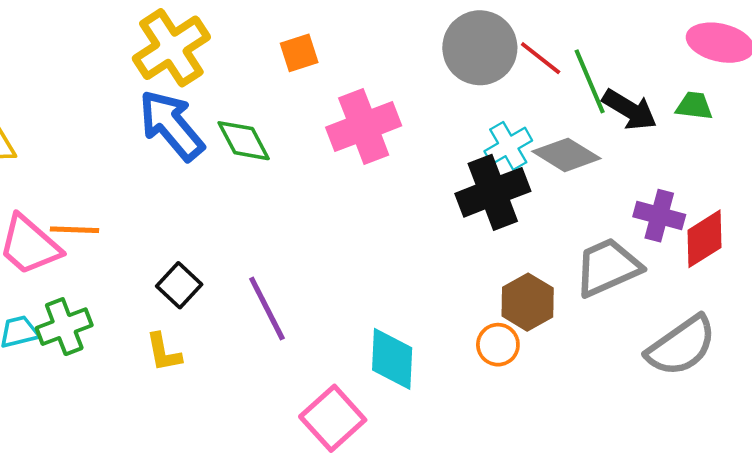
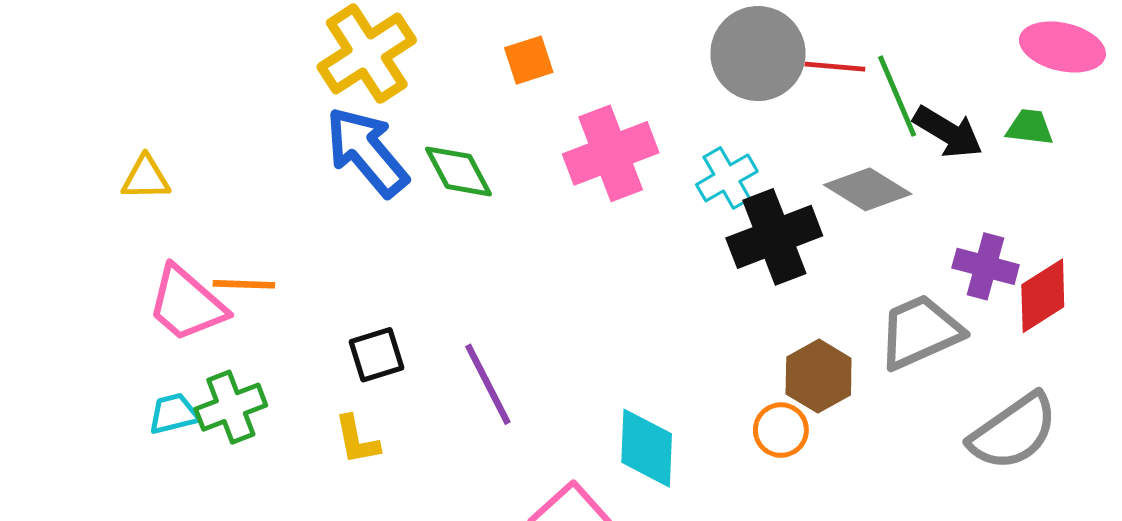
red line: (541, 58) -> (835, 67), turned -33
cyan cross: (508, 146) -> (727, 178), moved
black square: (179, 285) -> (377, 355), turned 30

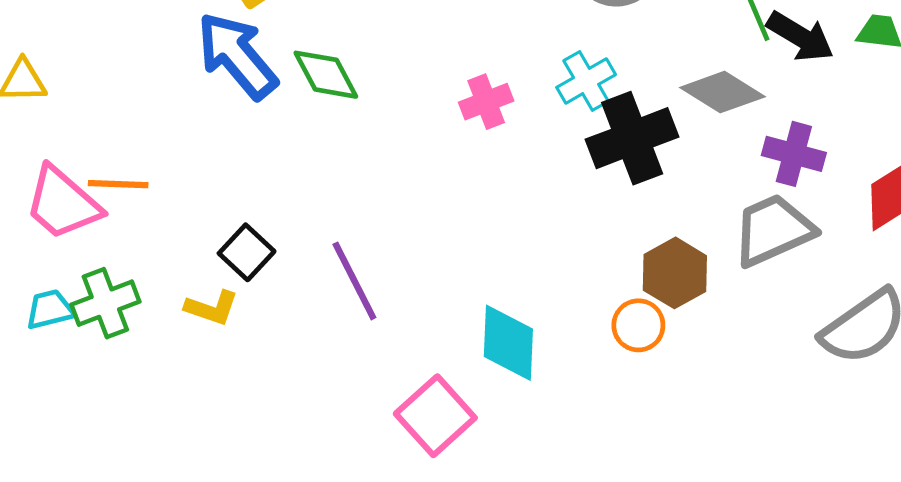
pink cross: (611, 153) -> (486, 102), moved, size x0.6
purple cross: (986, 266) -> (794, 154), moved
black square: (377, 355) -> (247, 252), turned -30
yellow L-shape: (357, 440) -> (212, 308), moved, turned -60

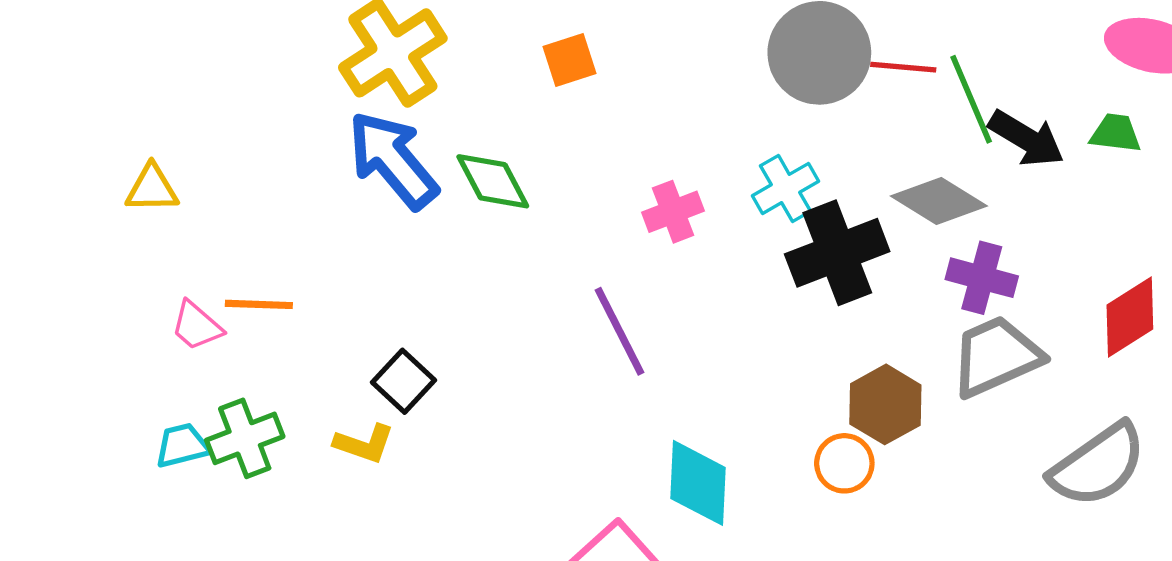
purple cross: (794, 154) -> (982, 278), moved
pink trapezoid: (63, 203) -> (197, 326), size x0.6
purple line: (354, 281) -> (619, 331), moved

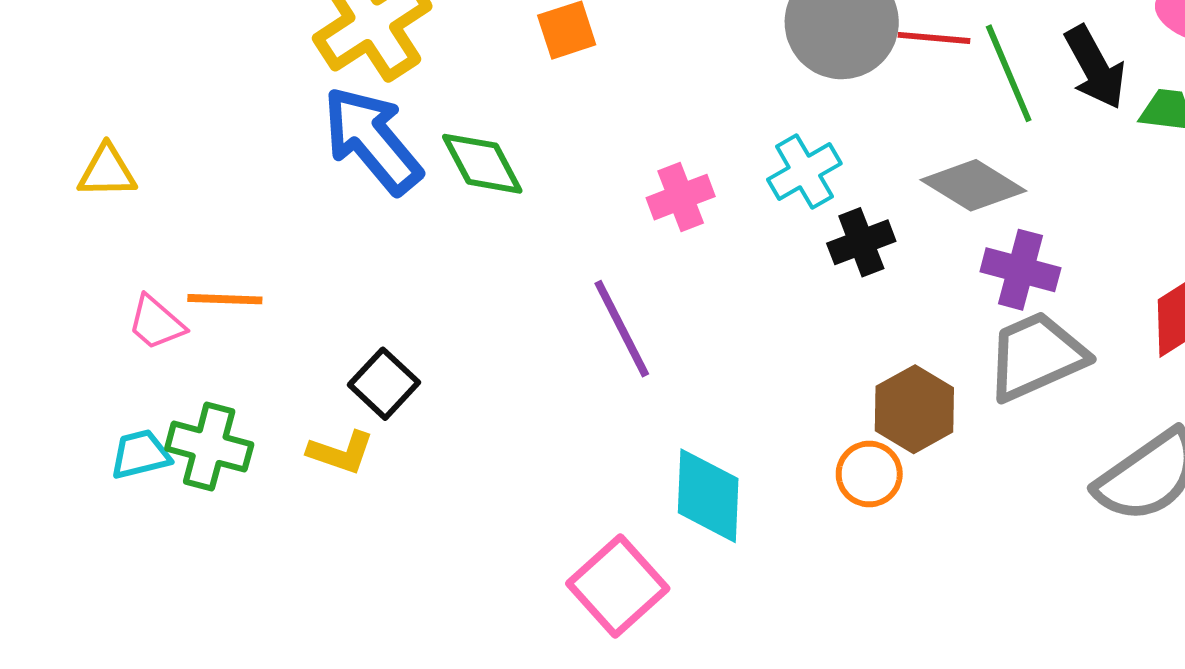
black arrow: (1026, 139) -> (1095, 67), moved, turned 30
black cross: (837, 253) -> (861, 242), size x0.6
green cross: (245, 438) -> (209, 447), turned 36

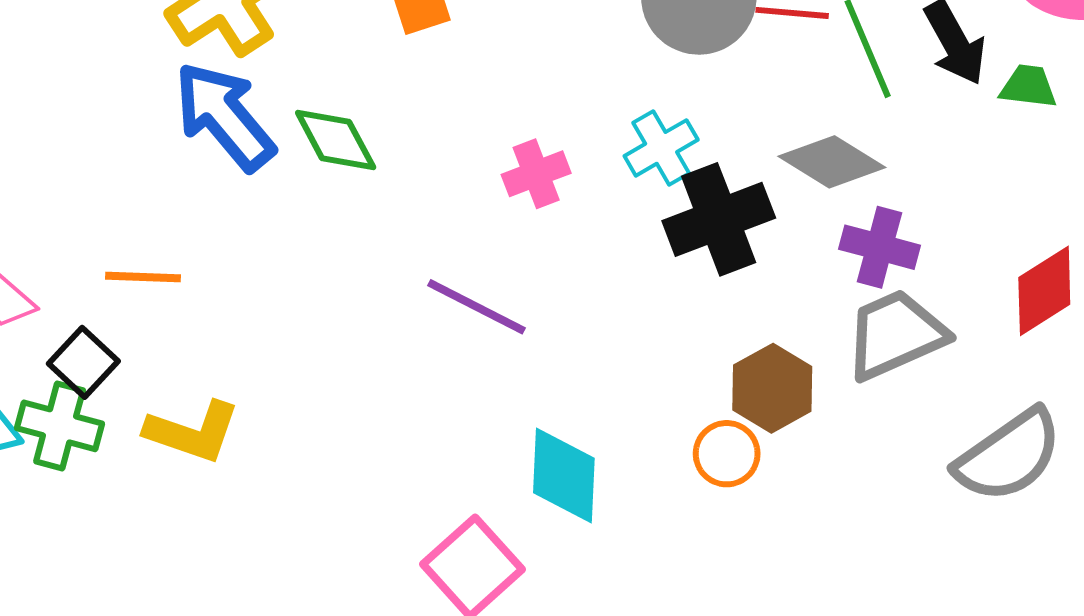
black cross: (861, 242) -> (719, 219), size x1.6
orange line: (225, 299) -> (143, 277), moved
purple line: (622, 329) -> (476, 307), turned -36
black square: (384, 384) -> (83, 362), moved
yellow L-shape: (341, 452) -> (193, 432), size x1.4

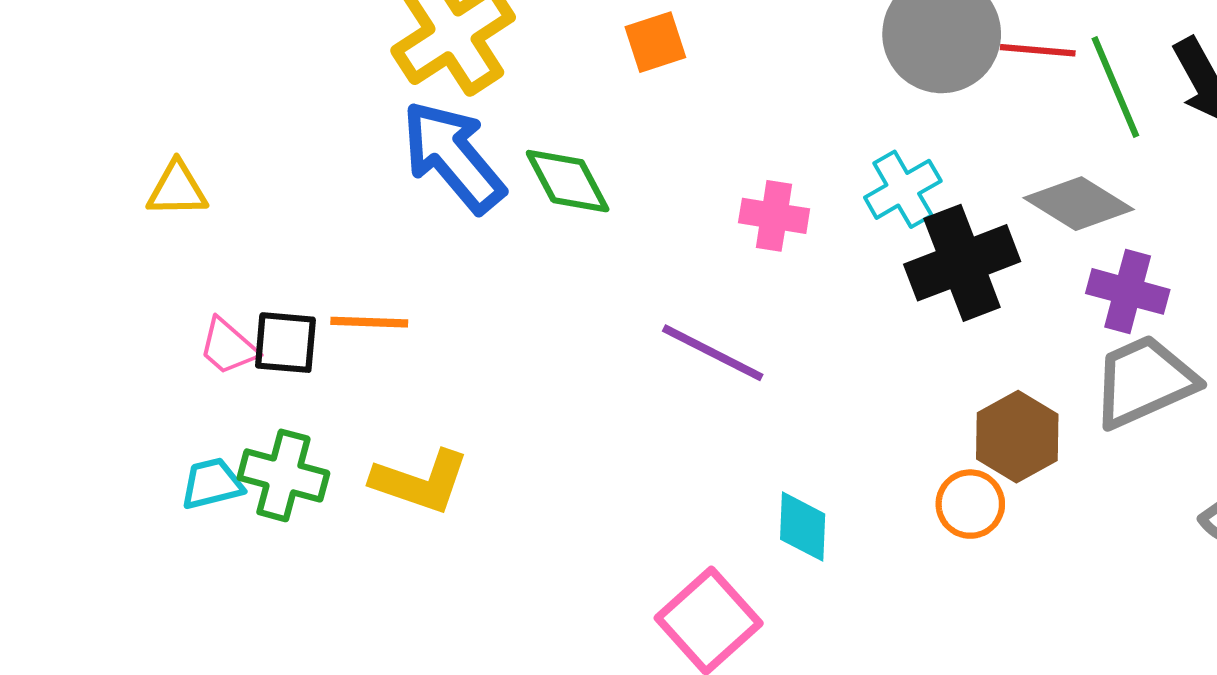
pink cross: (536, 174) -> (774, 216), turned 30
black square: (83, 362) -> (285, 343), moved, turned -38
cyan diamond: (564, 476) -> (803, 527), size x0.7

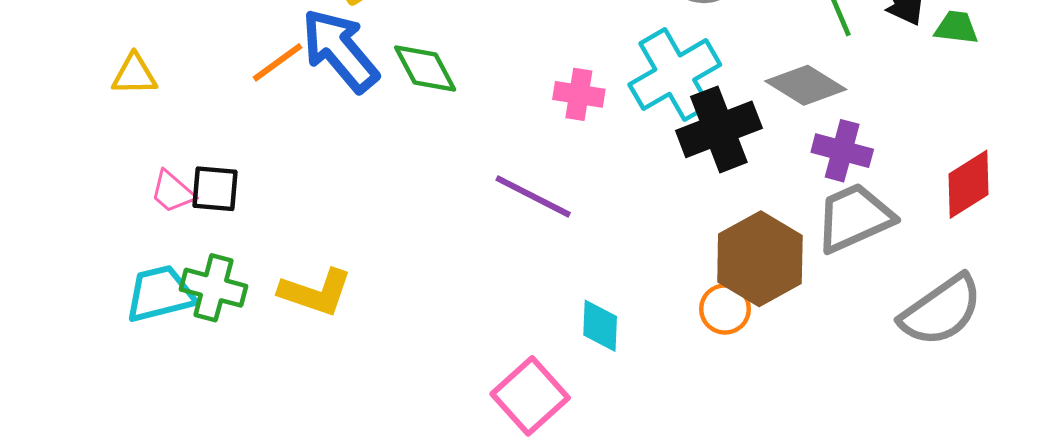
cyan cross: (903, 189) -> (675, 75), size x1.6
orange line: (369, 322) -> (277, 62), moved, turned -38
brown hexagon: (1017, 437) -> (760, 259), size x1.4
cyan trapezoid: (212, 484) -> (160, 294), size x1.5

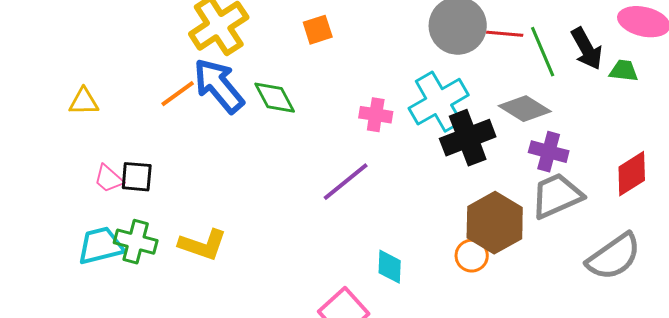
purple line: (533, 196) -> (346, 182), turned -66

